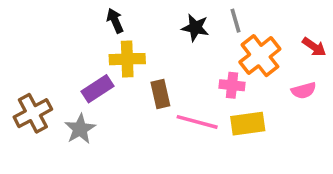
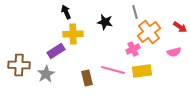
black star: (195, 28) -> (105, 22), moved
pink cross: (232, 85) -> (133, 49), turned -32
brown rectangle: (160, 94) -> (87, 78), moved
brown cross: (33, 113) -> (19, 65), turned 30

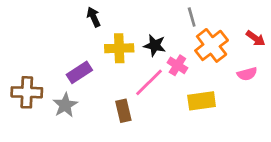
black star: (105, 22) -> (155, 45), moved
yellow cross: (73, 34) -> (119, 48), moved
pink cross: (133, 49) -> (177, 65), moved, turned -32
pink line: (113, 70) -> (149, 82), moved, turned -60

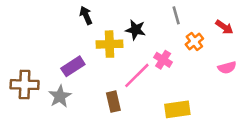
red arrow: (256, 38) -> (224, 27), moved
black star: (155, 45) -> (136, 30), moved
orange cross: (212, 45) -> (194, 41), size x0.6
yellow rectangle: (202, 101) -> (177, 109), moved

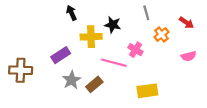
pink line: (137, 75) -> (114, 63), turned 60
gray star: (60, 96) -> (72, 80), moved
brown rectangle: (113, 102) -> (94, 84), turned 63

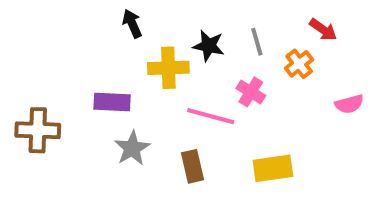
gray line: (146, 13) -> (257, 42), moved
red arrow: (186, 23) -> (323, 30), moved
purple rectangle: (61, 55) -> (112, 102), turned 36
brown rectangle: (94, 84) -> (193, 166), moved, turned -63

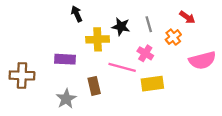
pink semicircle: (349, 104) -> (202, 60), size x1.6
gray star: (132, 148) -> (66, 99), moved
brown rectangle: (193, 166) -> (94, 86), moved
yellow rectangle: (273, 168) -> (152, 84), moved

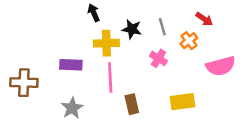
black arrow: (77, 14) -> (94, 13), moved
pink line: (122, 67) -> (110, 77), moved, turned 72
yellow rectangle: (152, 84) -> (183, 102), moved
brown rectangle: (94, 86) -> (132, 104), moved

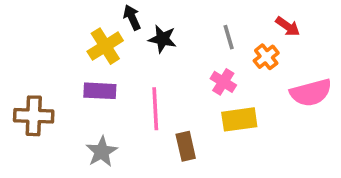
black star: (132, 29) -> (162, 39), moved
yellow cross: (106, 43) -> (105, 46), moved, turned -30
yellow rectangle: (183, 102) -> (239, 119), moved

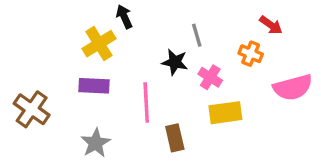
gray line: (229, 37) -> (197, 35), moved
black star: (162, 39) -> (175, 62), moved
orange cross: (266, 57) -> (251, 54), turned -30
brown cross: (34, 116) -> (32, 109), turned 33

